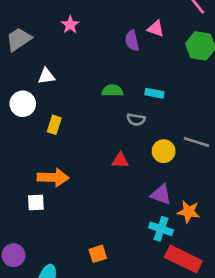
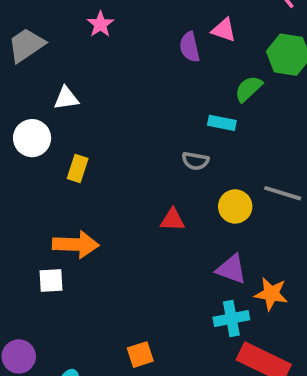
green semicircle: (112, 91) -> (248, 89), moved, turned -42
cyan cross: (161, 229) -> (231, 318), turned -30

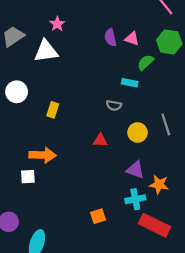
pink triangle: (224, 30) -> (132, 39), moved
white triangle: (66, 98) -> (46, 51), moved, size x1.6
yellow rectangle: (78, 168) -> (53, 110), moved
gray line: (283, 193) -> (166, 125), turned 55
orange square: (140, 355) -> (98, 216), moved

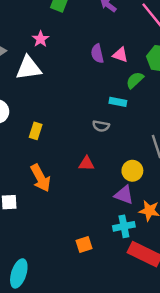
yellow circle: (138, 132) -> (132, 171), moved
orange arrow: (43, 155) -> (41, 178), moved, turned 60

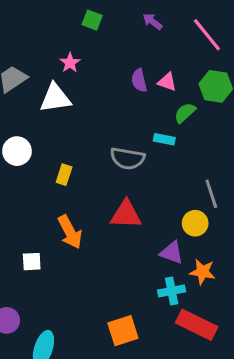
gray semicircle: (101, 126) -> (127, 158), moved, size x1.6
red triangle: (86, 163) -> (126, 214), size x1.6
yellow circle: (132, 171) -> (195, 223), moved
orange square: (84, 244) -> (123, 331), moved, size x1.5

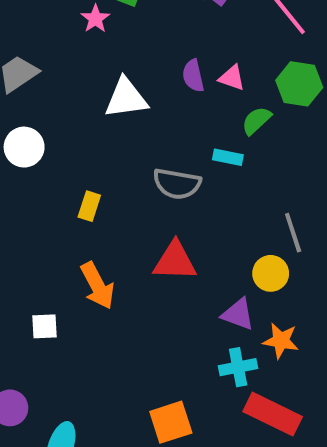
pink star: (70, 63) -> (95, 19), moved
white triangle: (55, 98) -> (126, 98), moved
white circle: (17, 151) -> (24, 147), moved

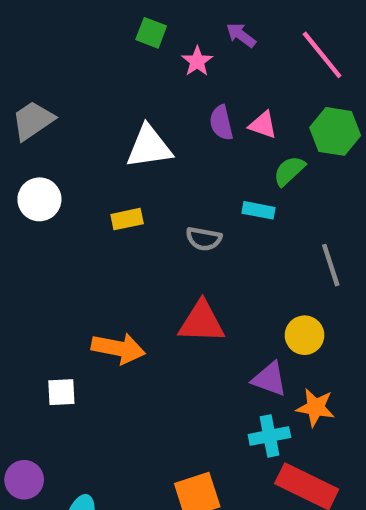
pink star: (95, 19) -> (197, 61), moved
gray semicircle: (177, 184) -> (204, 239), size x0.7
yellow rectangle: (89, 206) -> (127, 219), moved, turned 60
gray line: (293, 233) -> (331, 265), moved
orange arrow: (97, 286) -> (118, 348), turned -51

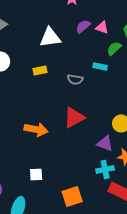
purple semicircle: (221, 123) -> (83, 26), turned 63
red triangle: (202, 322) -> (74, 117), turned -30
white square: (61, 392) -> (36, 174), moved

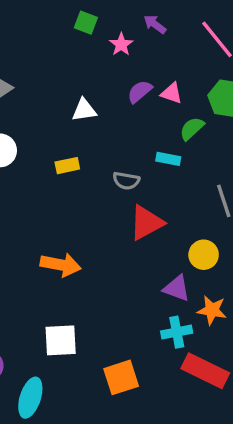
white triangle: (50, 37) -> (84, 110), size x0.7
red triangle: (74, 117) -> (146, 223), moved
white square: (36, 174) -> (61, 340), size x1.5

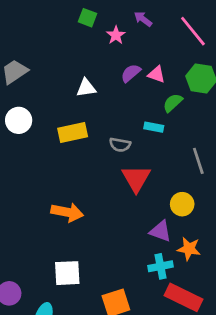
yellow rectangle: (67, 166) -> (73, 133), size x1.5
red triangle: (146, 223) -> (136, 178), turned -32

